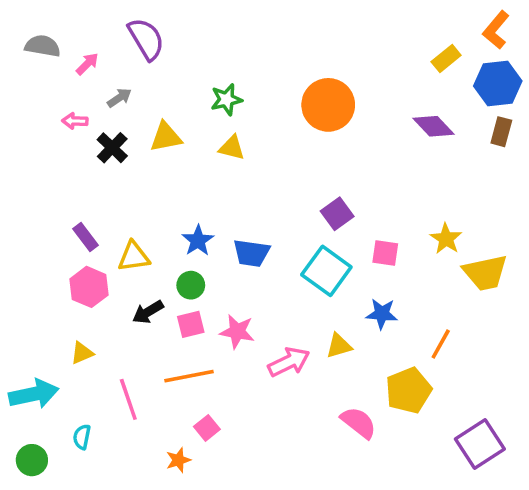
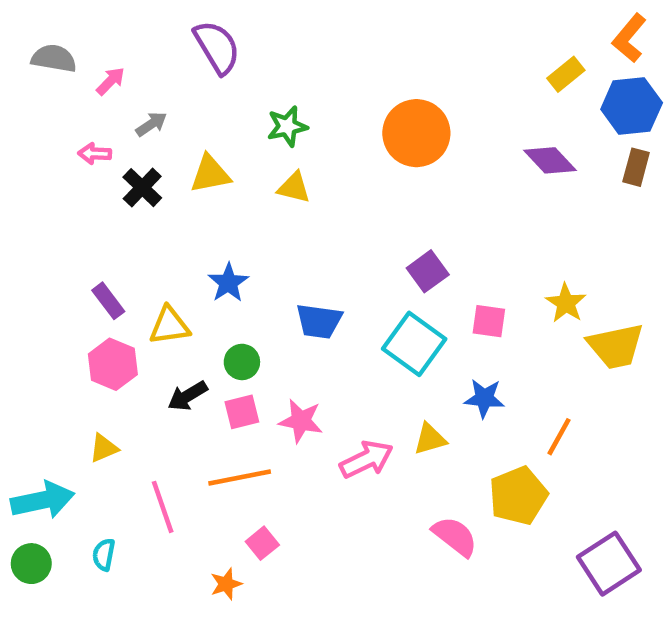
purple semicircle: (146, 39) -> (217, 47), moved
blue star: (198, 241) -> (228, 283), moved
green circle: (32, 460) -> (31, 564), moved

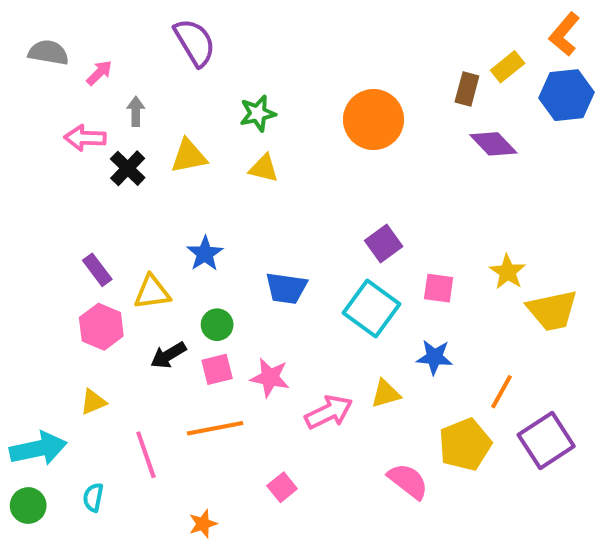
gray arrow: (151, 124) -> (136, 111), turned -56
pink arrow: (95, 154) -> (85, 138), size x1.4
brown rectangle: (636, 167) -> (467, 89), moved
pink square: (262, 543) -> (282, 487), moved
purple square: (609, 564) -> (546, 440), moved

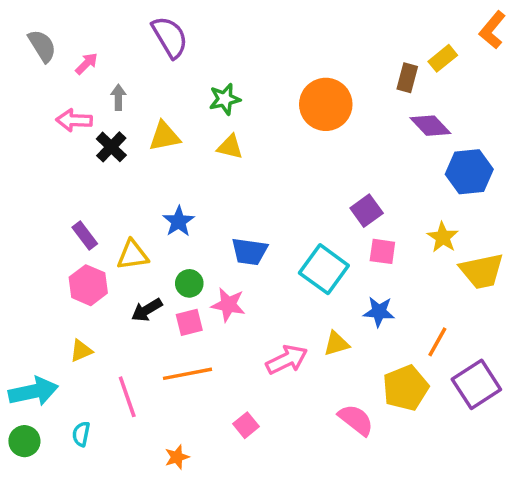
gray semicircle: (48, 52) -> (42, 46), turned 48
blue hexagon: (566, 95) -> (469, 172), moved
purple square: (384, 243) -> (367, 211), moved
pink star: (270, 378) -> (228, 305), moved

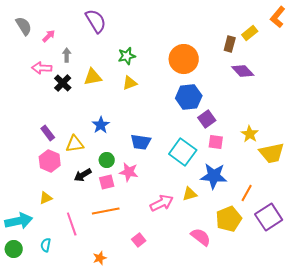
yellow triangle: (230, 147) -> (130, 83), turned -35
blue hexagon: (469, 172) -> (189, 97), moved
blue star: (379, 312) -> (214, 176), size x1.5

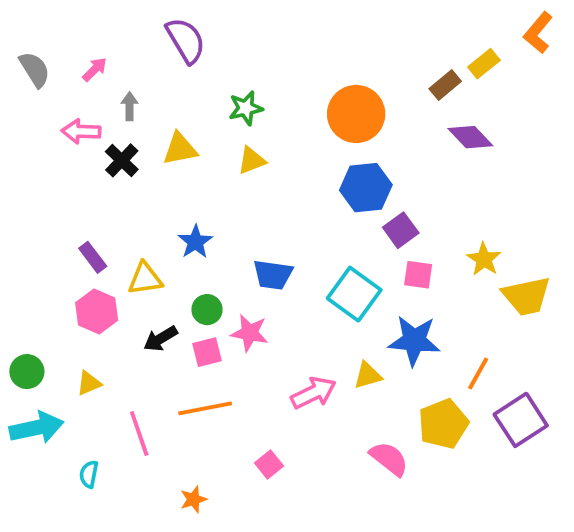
gray semicircle: (24, 26) -> (35, 69), moved
brown rectangle: (230, 44) -> (445, 85), turned 35
green circle: (14, 249) -> (27, 372), moved

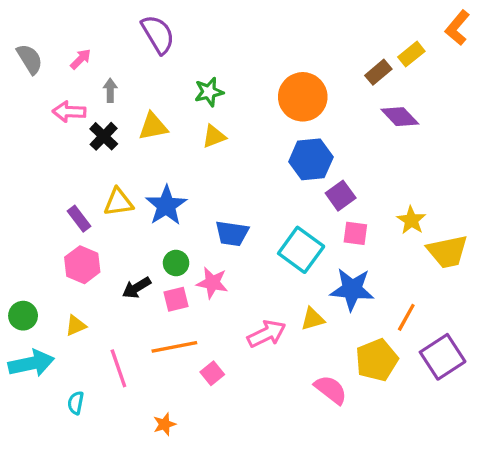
blue star: (195, 242) -> (166, 205), size x1.4
yellow triangle: (145, 279) -> (118, 202), moved
pink square: (269, 465) -> (212, 373), moved

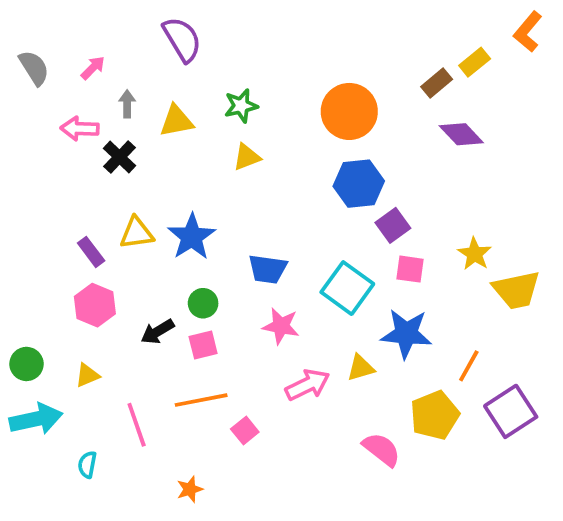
yellow triangle: (153, 126) -> (176, 121), moved
pink star: (212, 283) -> (281, 326), moved

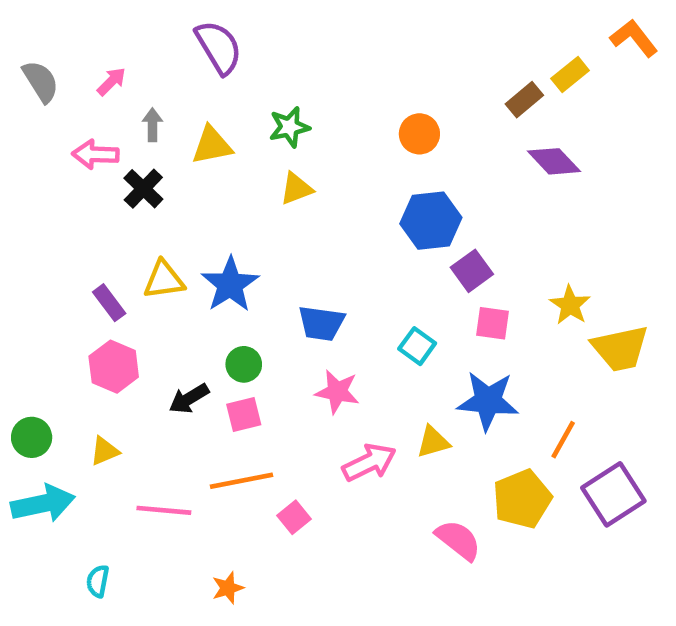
orange L-shape: (528, 32) -> (634, 38), turned 102
orange circle: (349, 111) -> (419, 134), size x0.6
cyan square: (347, 288) -> (417, 346), size x0.6
pink line: (137, 425) -> (164, 510), turned -66
cyan semicircle: (87, 465) -> (98, 581), moved

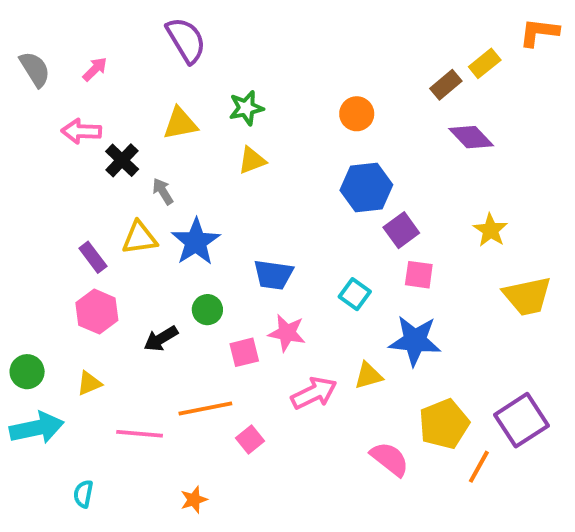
orange L-shape: (634, 38) -> (539, 32), turned -45
gray arrow: (152, 125) -> (163, 191), moved, turned -32
yellow star: (570, 305) -> (491, 230), moved
pink square: (244, 415) -> (244, 352), moved
orange line: (563, 440) -> (479, 467), moved

